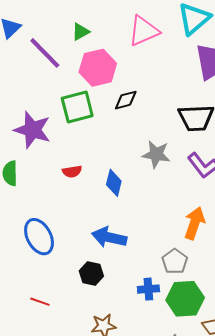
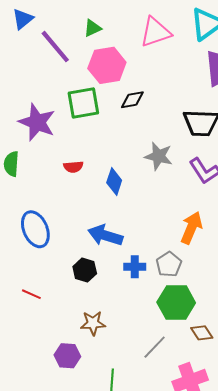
blue cross: (148, 289) -> (135, 267), moved

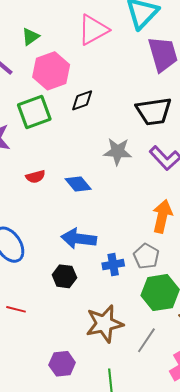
blue diamond: (114, 181) -> (78, 184), turned -48
brown star: (93, 323) -> (104, 324), moved, size x1.5

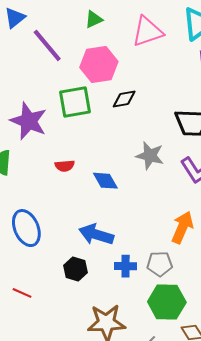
green triangle: (31, 37) -> (94, 19), moved
gray pentagon: (146, 256) -> (160, 264), turned 30

